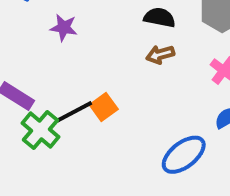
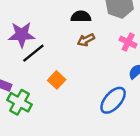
purple star: (64, 28) -> (22, 35), size x1.5
black line: (74, 112) -> (33, 53), moved

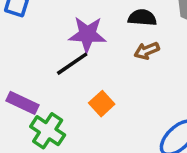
purple star: (22, 35) -> (87, 34), moved

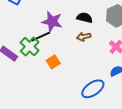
green cross: (48, 131) -> (30, 47), moved

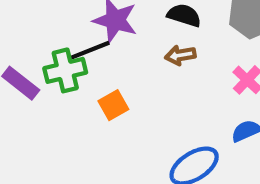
green cross: (30, 47) -> (65, 70), turned 30

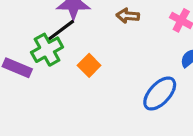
brown arrow: (180, 55) -> (128, 16), turned 30

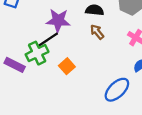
brown arrow: (128, 16) -> (97, 32), turned 42

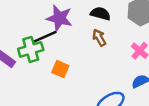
orange square: (67, 66) -> (60, 69), turned -35

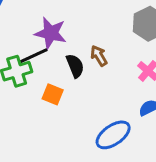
black semicircle: (100, 14) -> (75, 66), moved, turned 54

